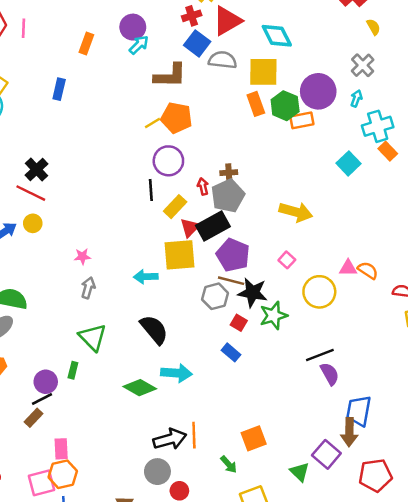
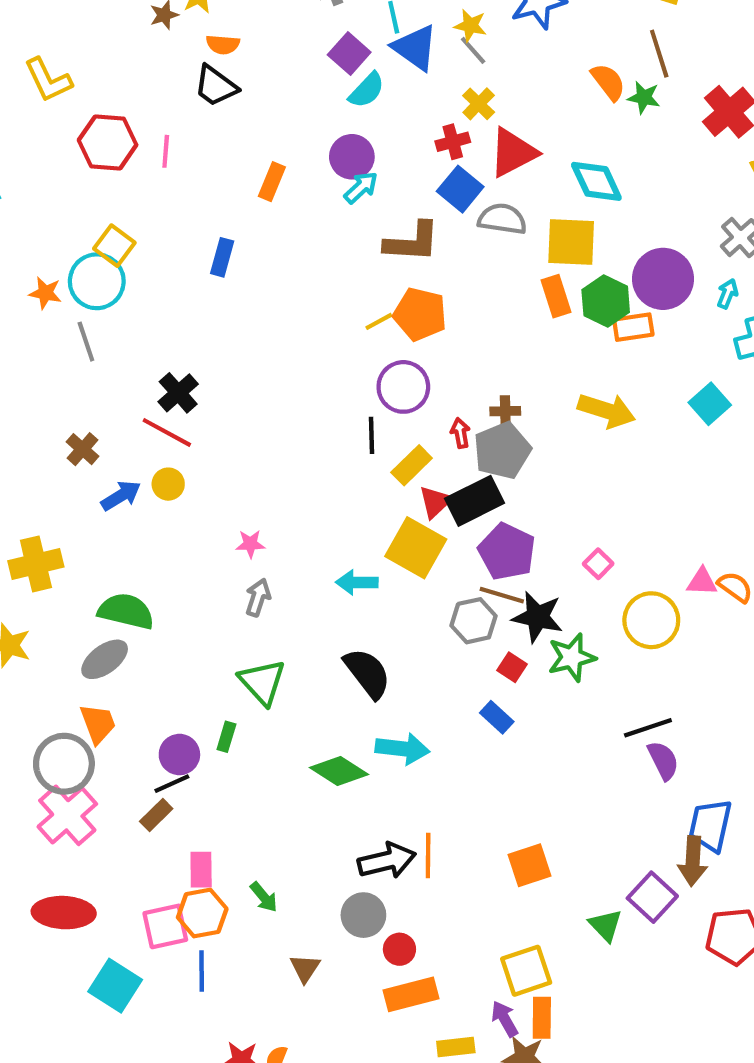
yellow arrow: (296, 212) -> (607, 411), moved
yellow square: (180, 255) -> (416, 548), turned 32
green arrow: (229, 464) -> (264, 897), moved

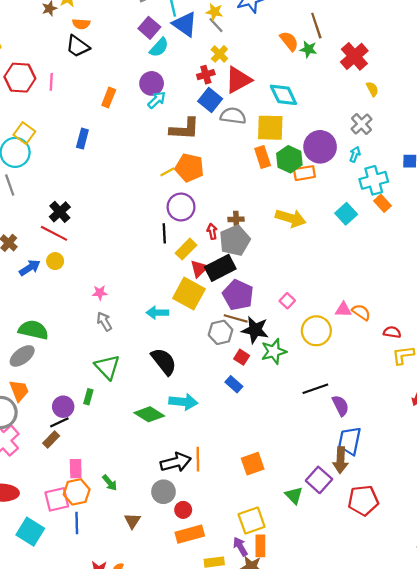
gray arrow: (258, 597) -> (104, 321), turned -48
purple semicircle: (663, 760) -> (340, 406), moved

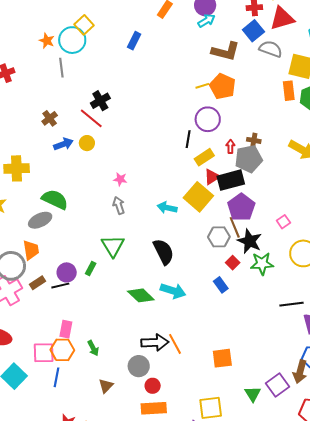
brown line: (236, 318) -> (235, 227), turned 40
brown rectangle: (51, 439) -> (37, 283), moved
orange line: (198, 459) -> (175, 344), turned -40

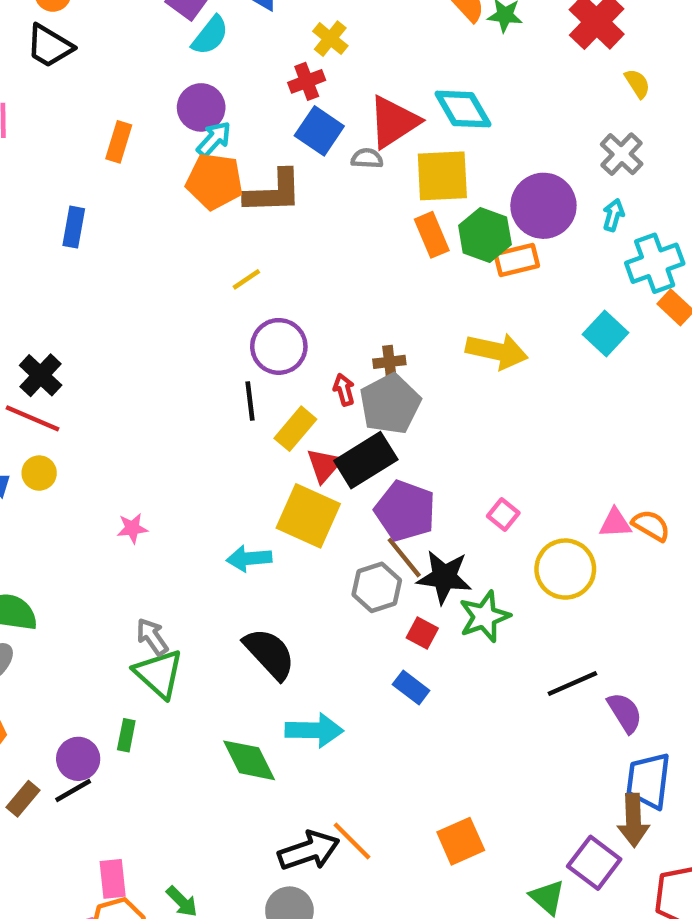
red triangle: (282, 18) -> (394, 122), moved
gray semicircle: (271, 49) -> (367, 158), size x0.6
orange pentagon: (223, 86) -> (215, 181), moved
gray arrow: (119, 205) -> (152, 637), moved
green diamond: (141, 295) -> (249, 760), turned 36

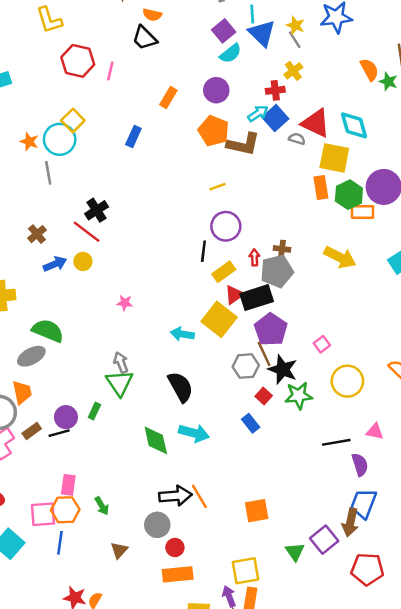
red triangle: (394, 122) -> (316, 123), turned 44
cyan arrow: (214, 139) -> (258, 113), moved
pink triangle: (615, 523) -> (375, 432), moved

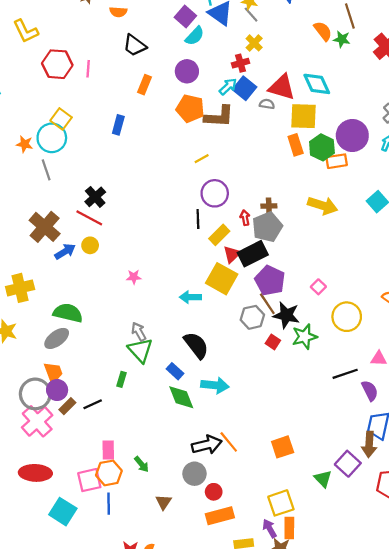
black trapezoid: (144, 38) -> (135, 45), moved
brown cross: (37, 234) -> (45, 227), size x1.8
purple circle: (66, 417) -> (57, 390), moved
blue rectangle: (251, 423) -> (175, 371), moved

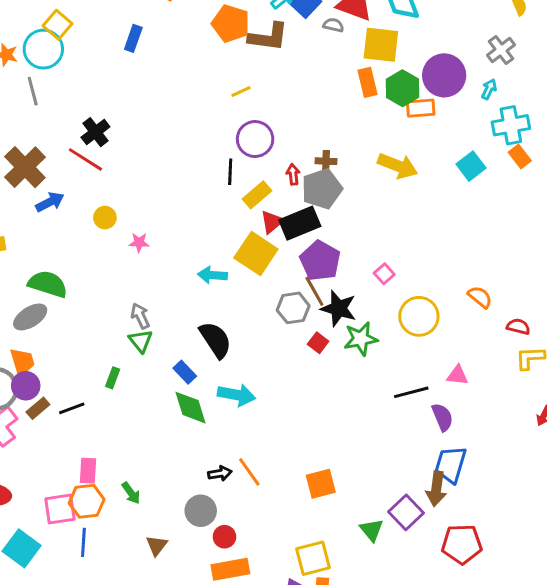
yellow circle: (90, 245) -> (105, 218), moved
green triangle: (140, 350) -> (141, 341), size x0.7
black arrow: (207, 445) -> (220, 473), size x0.6

